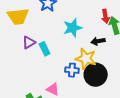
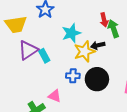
purple triangle: (29, 42) -> (28, 50), size x1.5
yellow star: (86, 59) -> (84, 51), moved, turned -30

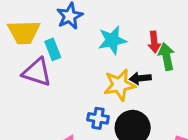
cyan star: (71, 33) -> (112, 40), moved
purple triangle: (28, 50) -> (37, 72), turned 45
cyan rectangle: (44, 56) -> (53, 49), moved

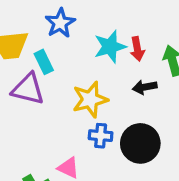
red arrow: (154, 42) -> (137, 49), moved
yellow star: (119, 85) -> (90, 100), moved

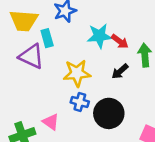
red arrow: (137, 49) -> (120, 41), turned -54
black arrow: (145, 87) -> (120, 71), turned -42

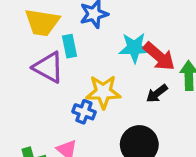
red arrow: (120, 41) -> (159, 56), size x1.5
blue cross: (80, 102) -> (84, 112), moved

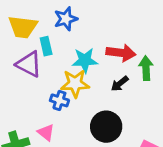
cyan star: (134, 48) -> (85, 60), moved
red arrow: (159, 56) -> (121, 53), turned -32

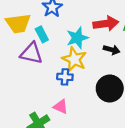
yellow star: (75, 84) -> (74, 59), turned -30
black arrow: (120, 84) -> (112, 50), turned -112

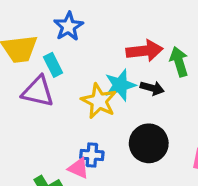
cyan star: (77, 38) -> (120, 85), moved
blue cross: (65, 77) -> (92, 155), moved

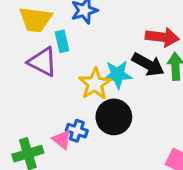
red arrow: (144, 51) -> (162, 37), moved
black arrow: (152, 88) -> (148, 64), moved, size x1.5
black circle: (149, 143) -> (114, 117), moved

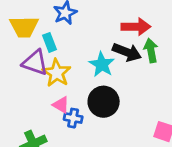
cyan star: (118, 74) -> (102, 64), turned -30
yellow star: (95, 84) -> (57, 73), moved
pink triangle: (62, 140) -> (61, 105), moved

